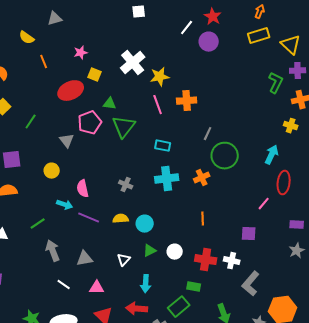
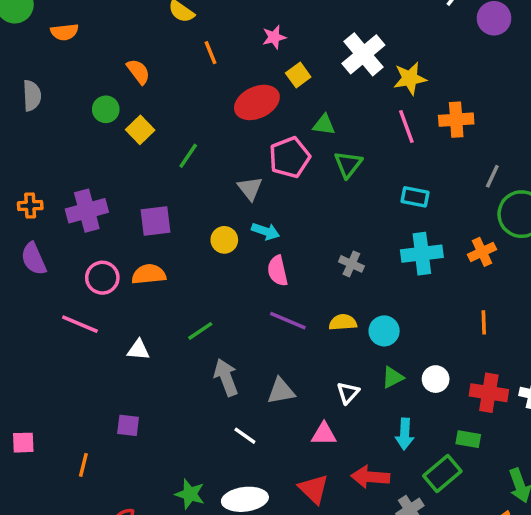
yellow square: (95, 75) -> (298, 75), turned 32
green triangle: (124, 127) -> (348, 164), size x0.7
cyan arrow: (65, 205) -> (266, 231), moved
cyan arrow: (146, 284) -> (405, 434), moved
pink triangle: (97, 288) -> (324, 434), moved

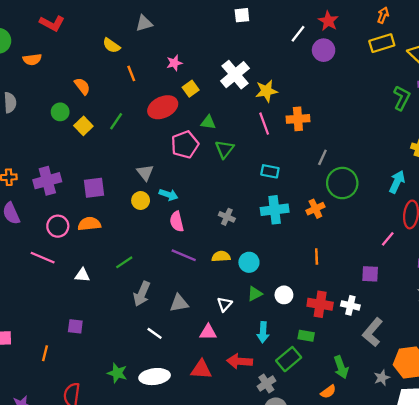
green line: (188, 156) -> (116, 121), moved
gray triangle: (250, 188) -> (145, 173), moved
gray arrow: (226, 377) -> (142, 294), turned -135
red triangle: (314, 489) -> (201, 370), turned -40

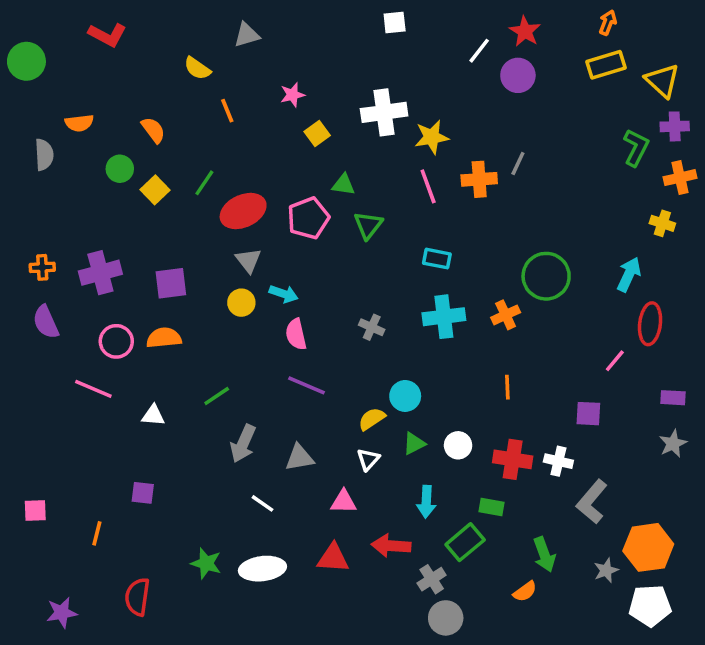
orange semicircle: (32, 59) -> (79, 123), moved
white cross: (235, 75) -> (384, 112), turned 32
red ellipse: (163, 107) -> (243, 211), moved
gray line: (322, 157) -> (518, 163), moved
yellow semicircle: (221, 256) -> (372, 419), moved, turned -30

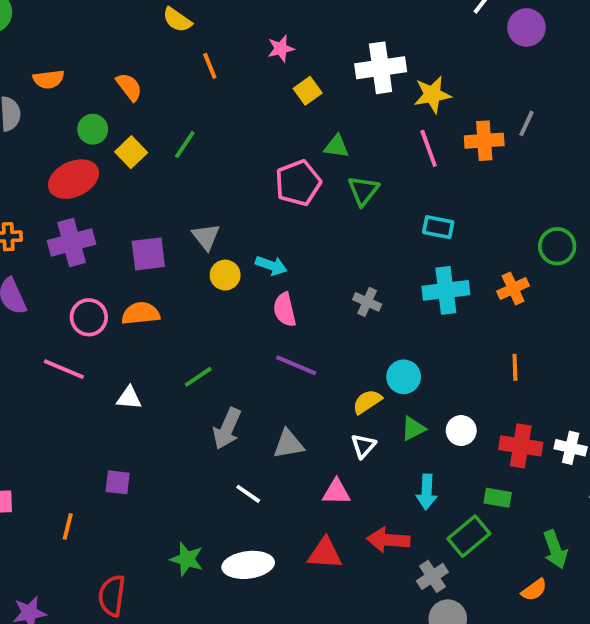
red ellipse: (243, 211) -> (73, 179), moved
gray triangle: (248, 260) -> (206, 237), moved
green circle: (546, 276) -> (557, 246), size x0.7

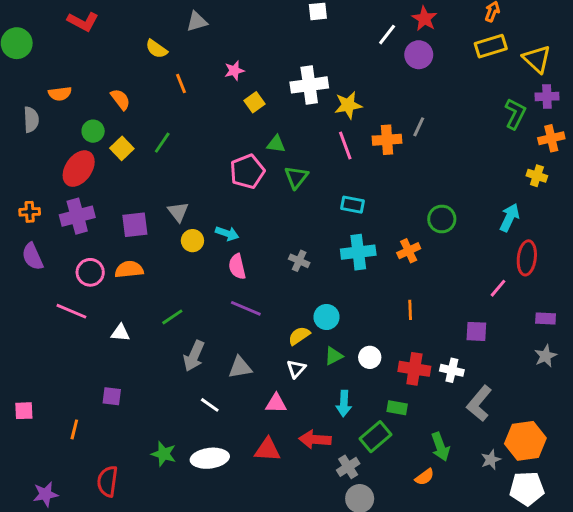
red ellipse: (73, 179) -> (79, 169), turned -30

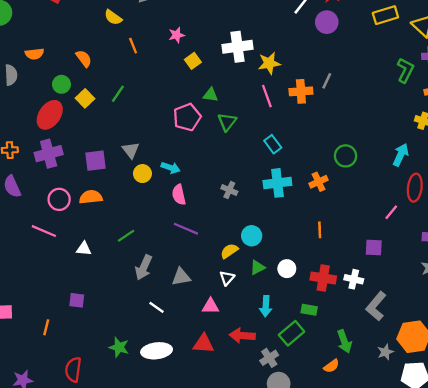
cyan rectangle: (352, 205) -> (273, 144), turned 42

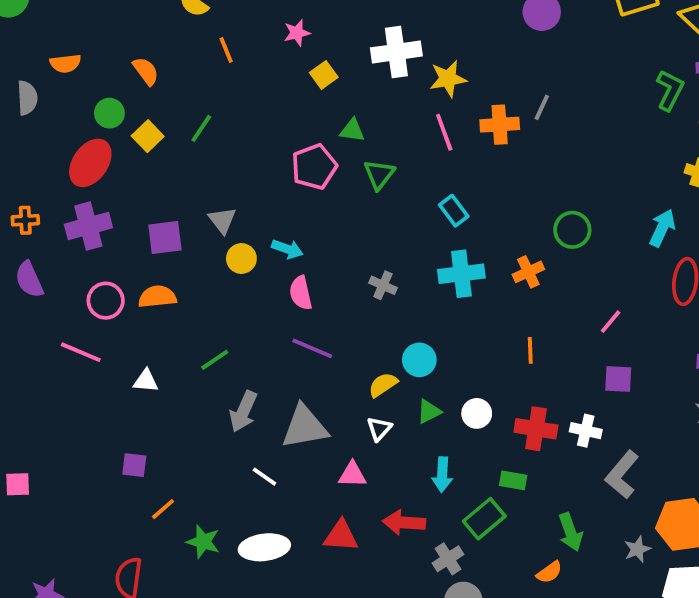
pink line: (391, 212) -> (611, 322), moved
gray triangle: (181, 277) -> (305, 427), size x1.5
orange line: (46, 327) -> (163, 509), moved, turned 35

